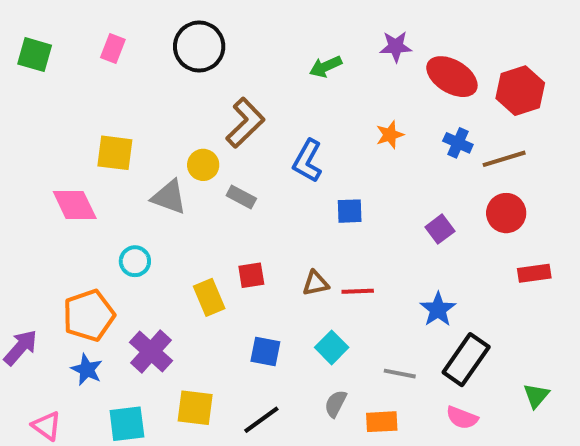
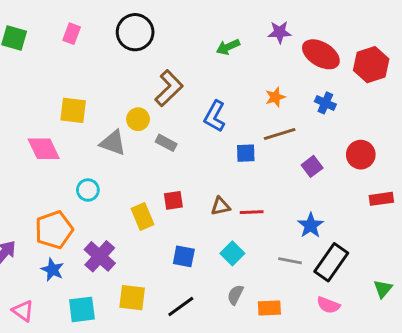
brown line: (504, 159) -> (280, 134), moved
gray line: (400, 374) -> (290, 261), moved

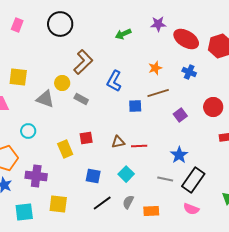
purple cross: (100, 256) -> (36, 176), turned -35
black line: (181, 307) -> (102, 203), moved

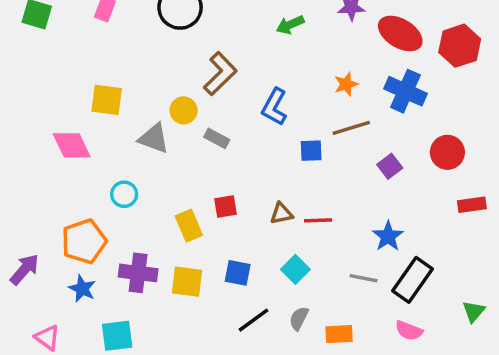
blue cross: (189, 72) -> (405, 91), size x1.6
yellow square: (58, 204) -> (187, 282), moved

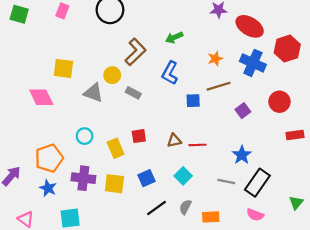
green arrow: (290, 25) -> (174, 37), moved
red hexagon: (460, 46) -> (287, 49), moved
cyan circle: (124, 194) -> (85, 136), moved
blue square: (238, 273) -> (147, 178), turned -35

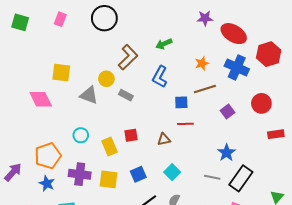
red line: (198, 145) -> (185, 124), moved

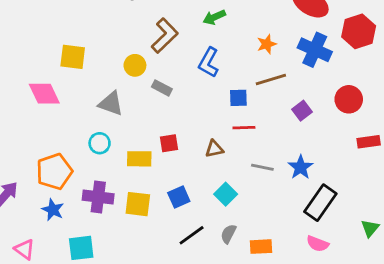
gray triangle: (89, 95) -> (111, 104), moved
yellow rectangle: (109, 147) -> (139, 159), turned -66
gray line: (212, 177) -> (262, 167), moved

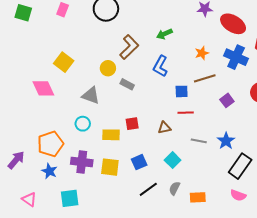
yellow square: (73, 57) -> (64, 62), turned 30

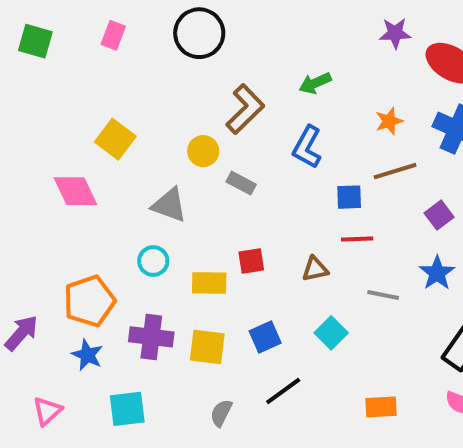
blue star: (226, 141) -> (437, 273), moved
gray semicircle: (175, 188) -> (221, 413), moved
pink triangle: (29, 199) -> (47, 411), turned 42

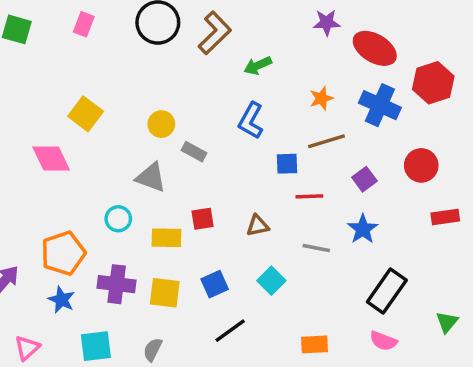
brown L-shape: (245, 109) -> (215, 33), moved
gray triangle: (169, 205) -> (151, 177), moved
red line: (357, 239) -> (309, 196), moved
gray semicircle: (221, 413) -> (153, 350), moved

